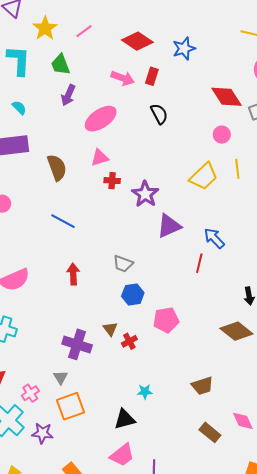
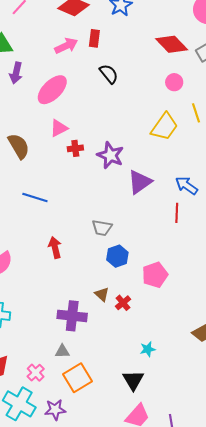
pink arrow: (123, 78) -> (66, 46), turned -35
gray triangle: (61, 377) -> (62, 351), turned -49
black triangle: (125, 419) -> (133, 380), turned -35

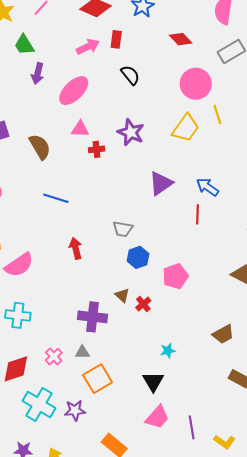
red diamond: (172, 44) -> (181, 39), moved, size x0.7
pink circle: (174, 82) -> (196, 84), size x1.8
pink triangle: (59, 128) -> (80, 129), turned 30
purple star: (110, 155) -> (131, 132), moved
pink cross: (36, 373) -> (54, 357), moved

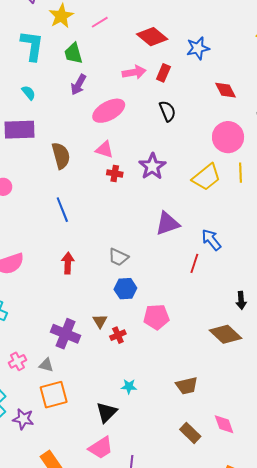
blue line: (56, 198) -> (62, 210), turned 35

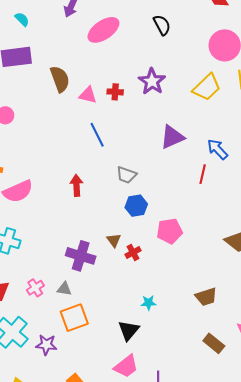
pink triangle: (104, 150) -> (88, 95), moved
blue line: (62, 210) -> (97, 135), moved

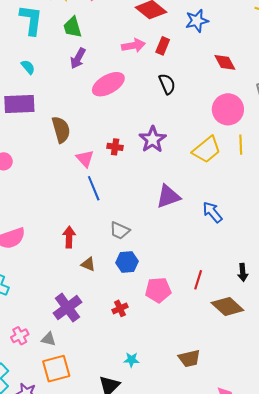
pink triangle: (88, 95) -> (85, 159), moved, turned 30
red line: (203, 174) -> (198, 280), moved
brown triangle: (114, 240) -> (88, 264), moved, turned -35
purple cross: (81, 256) -> (67, 308), turned 32

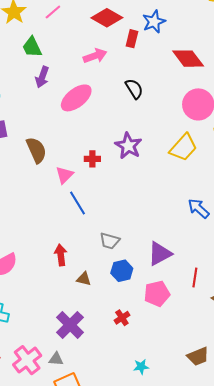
red rectangle: (163, 46) -> (132, 39), moved
red diamond: (225, 62) -> (188, 59), size x1.4
pink triangle: (85, 159) -> (64, 175), turned 36
purple triangle: (168, 196) -> (160, 254), moved
pink cross: (20, 336) -> (27, 360), size x1.6

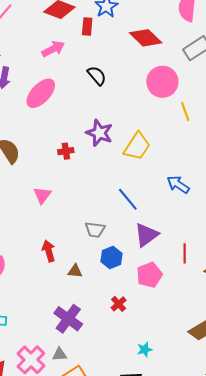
yellow trapezoid: (183, 148) -> (137, 146), moved
pink triangle: (64, 175) -> (42, 195), moved
blue line: (78, 203) -> (128, 199), moved

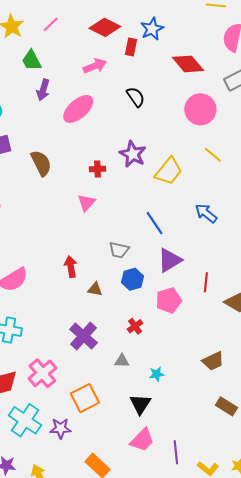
yellow line: (185, 112) -> (213, 155), moved, turned -36
pink triangle: (42, 195) -> (86, 203), moved
gray triangle: (59, 354) -> (122, 361), moved

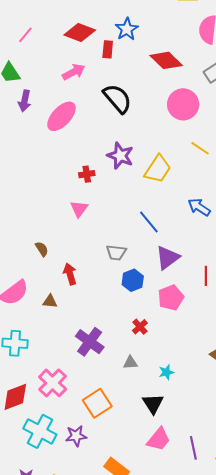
black semicircle: (136, 97) -> (117, 98), size x1.5
brown semicircle: (41, 163) -> (42, 249), moved, size x0.6
brown triangle: (95, 289) -> (50, 301), moved

